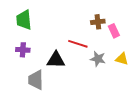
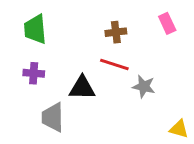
brown cross: (98, 22) -> (116, 32), moved
pink rectangle: (114, 31) -> (167, 23), moved
yellow triangle: (122, 59) -> (179, 129), moved

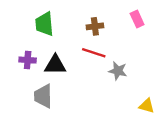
green trapezoid: (35, 29) -> (44, 24), moved
black triangle: (82, 88) -> (55, 65), moved

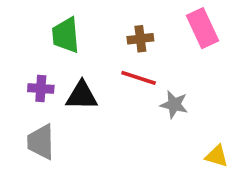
pink rectangle: (137, 19) -> (203, 28), size x1.5
gray trapezoid: (43, 96) -> (41, 142), moved

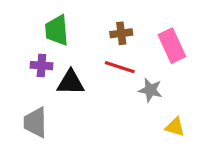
pink rectangle: (203, 28) -> (172, 46), moved
purple cross: (41, 89) -> (41, 66), moved
yellow triangle: (217, 156) -> (175, 127), moved

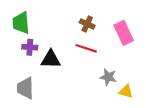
green trapezoid: (57, 30) -> (21, 23), moved
brown cross: (121, 33) -> (87, 24), turned 32
gray star: (150, 90) -> (108, 77), moved

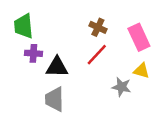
red line: (86, 48) -> (97, 55), turned -65
gray trapezoid: (25, 88) -> (55, 99), moved
yellow triangle: (126, 91) -> (141, 71), moved

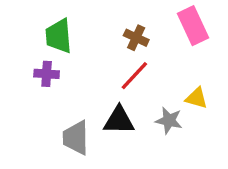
green trapezoid: (23, 26) -> (59, 36), moved
pink rectangle: (139, 37) -> (193, 26), moved
black triangle: (57, 67) -> (119, 120), moved

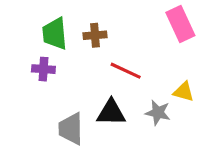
brown cross: (136, 38) -> (95, 35), moved, turned -30
red line: (134, 76) -> (126, 71), turned 72

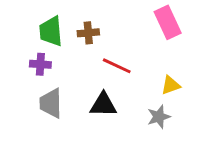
yellow triangle: (184, 92) -> (171, 85), turned -36
gray star: (158, 113) -> (159, 117), moved, turned -30
gray trapezoid: (71, 129) -> (51, 103), moved

